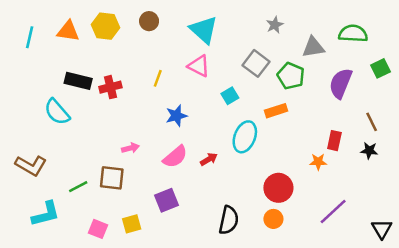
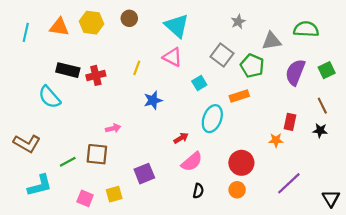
green square: (380, 68) -> (327, 70), moved
pink semicircle: (175, 157) -> (192, 162), moved
black semicircle: (229, 220) -> (198, 191), size x0.6

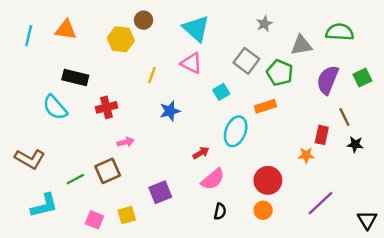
yellow hexagon: (92, 23) -> (121, 39), moved
red cross: (96, 75) -> (106, 107), moved
brown line: (322, 106) -> (344, 117), moved
brown square: (97, 154) -> (108, 171), turned -30

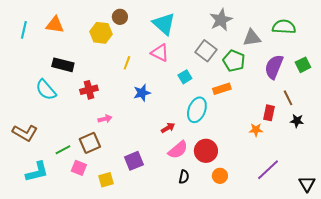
gray star: (264, 24) -> (221, 20), size x1.6
red circle: (268, 180) -> (206, 151), moved
pink square: (94, 220) -> (79, 168), moved

